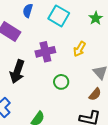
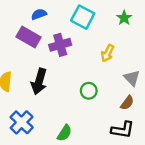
blue semicircle: (28, 11) -> (39, 14), moved, turned 56
purple cross: (45, 52) -> (60, 45), moved

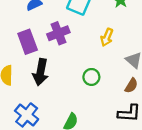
purple rectangle: (29, 37) -> (28, 42), moved, turned 45

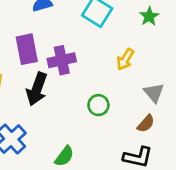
purple cross: (58, 33) -> (62, 60), moved

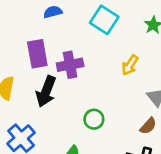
green circle: (98, 105) -> (94, 119), moved

